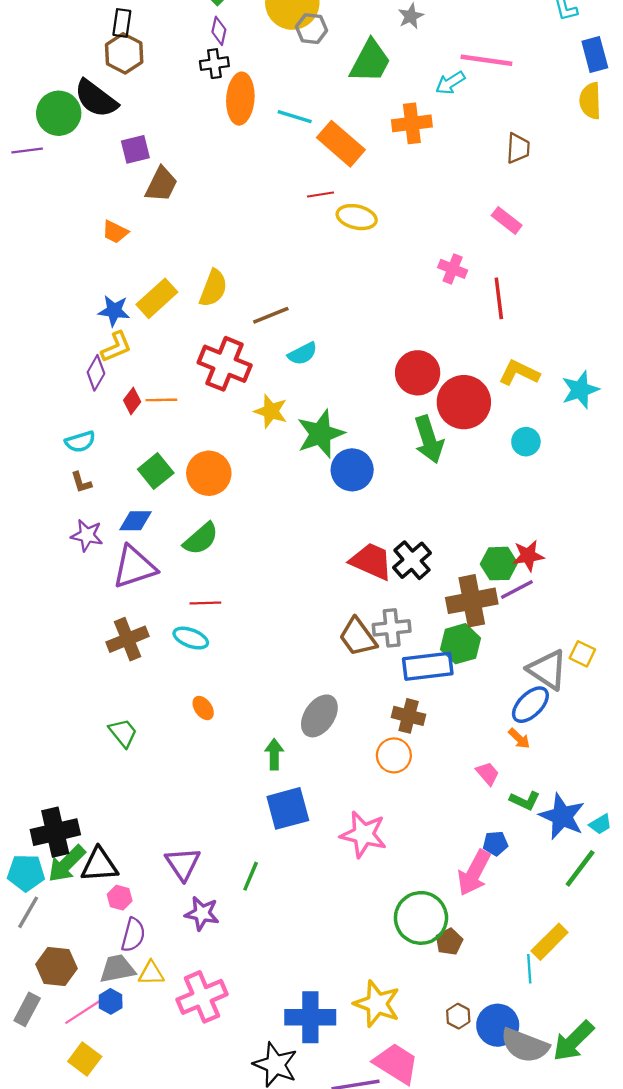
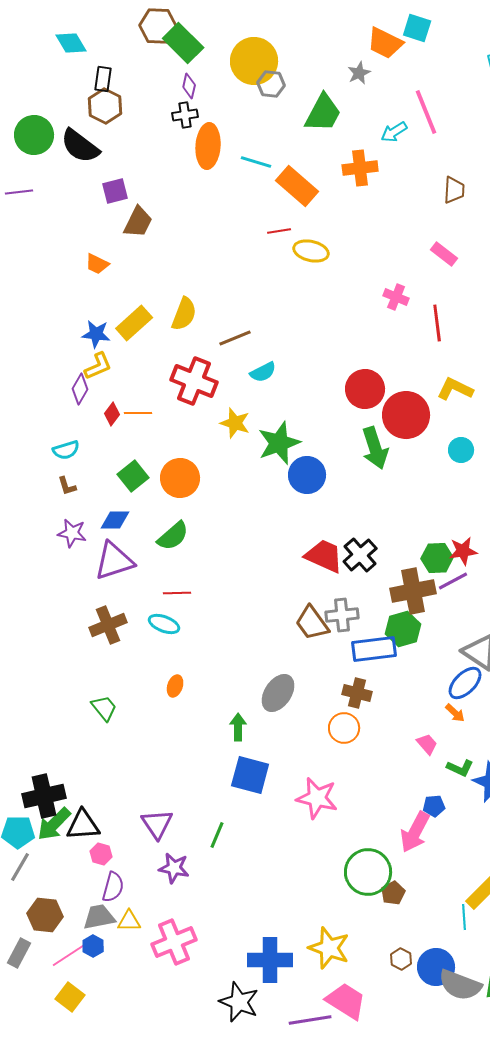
pink line: (486, 60) -> (426, 112), turned 60
green circle: (59, 113) -> (34, 135), moved
orange ellipse: (203, 708) -> (175, 686), turned 55
blue square: (288, 808) -> (250, 775), turned 30

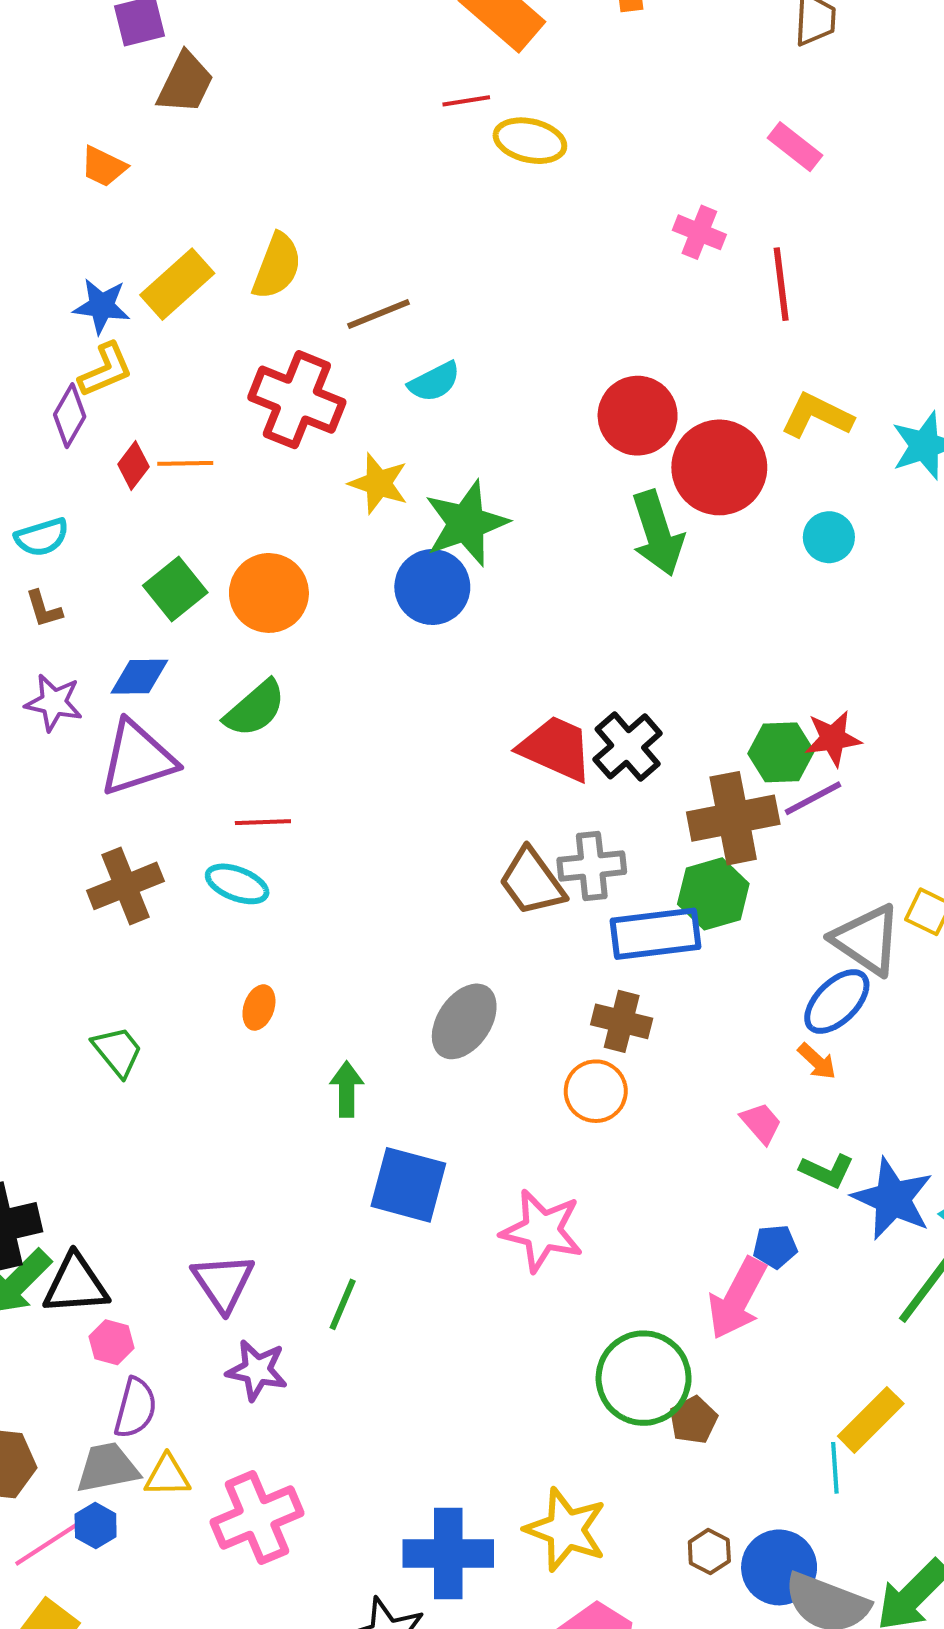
blue circle: (307, 475) -> (432, 587), moved
green arrow: (238, 727) -> (347, 1089), moved

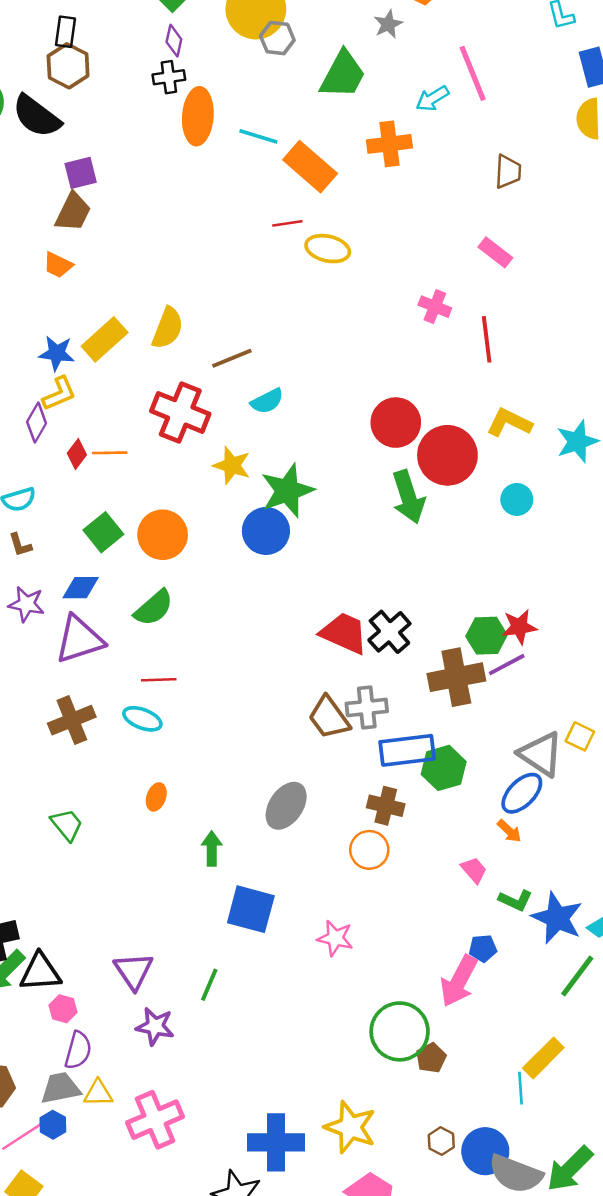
brown trapezoid: (185, 83) -> (73, 212), moved
green hexagon: (713, 894) -> (444, 768), moved
pink star: (542, 1231) -> (335, 938), size x0.7

